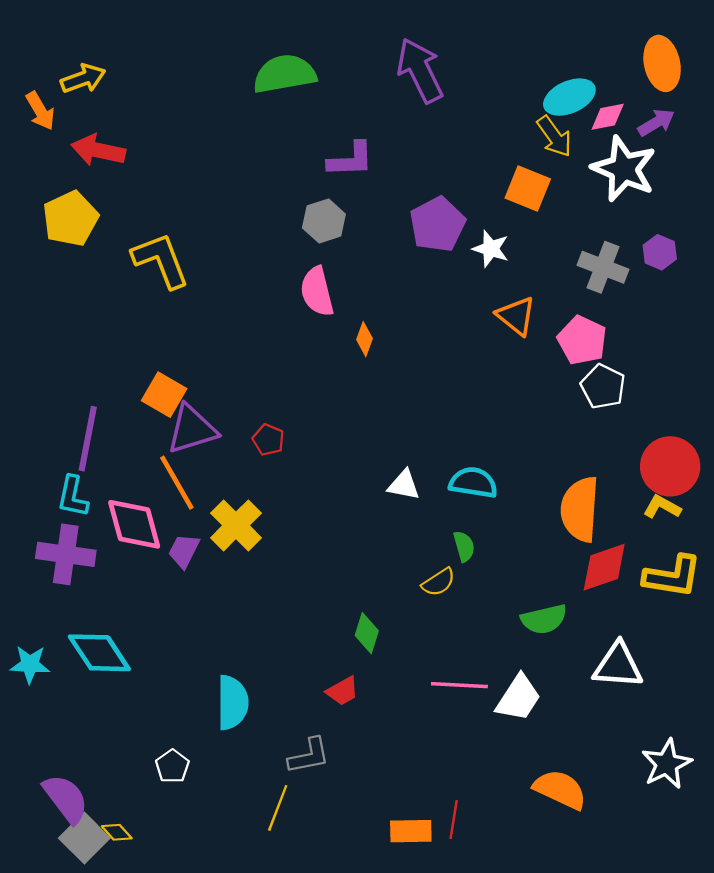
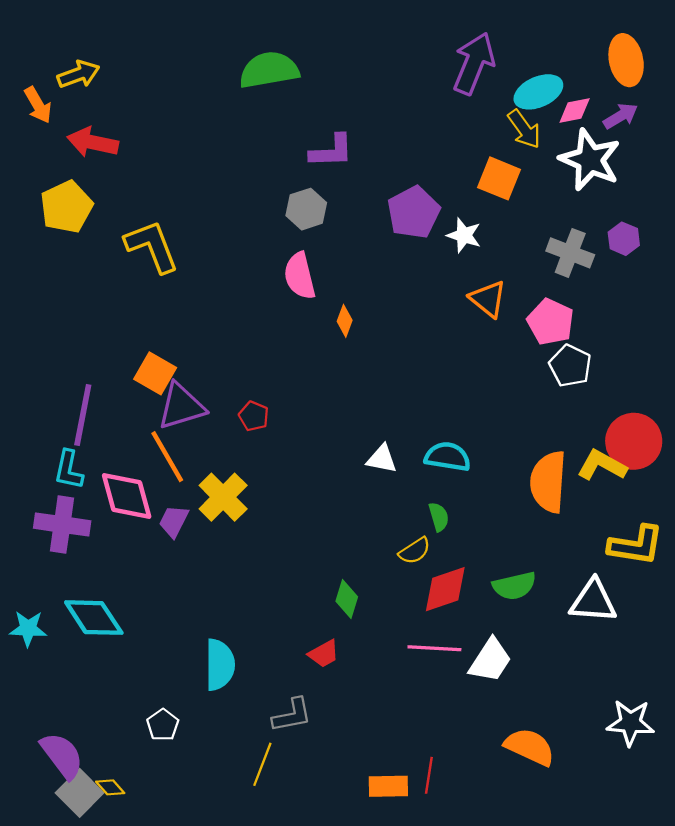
purple arrow: (420, 70) -> (474, 63), moved, turned 48
yellow L-shape: (662, 507) -> (602, 465), moved, size x1.4
red diamond: (604, 567) -> (445, 589), moved
white triangle: (618, 666) -> (593, 601), moved
white star: (667, 764) -> (630, 723), turned 30

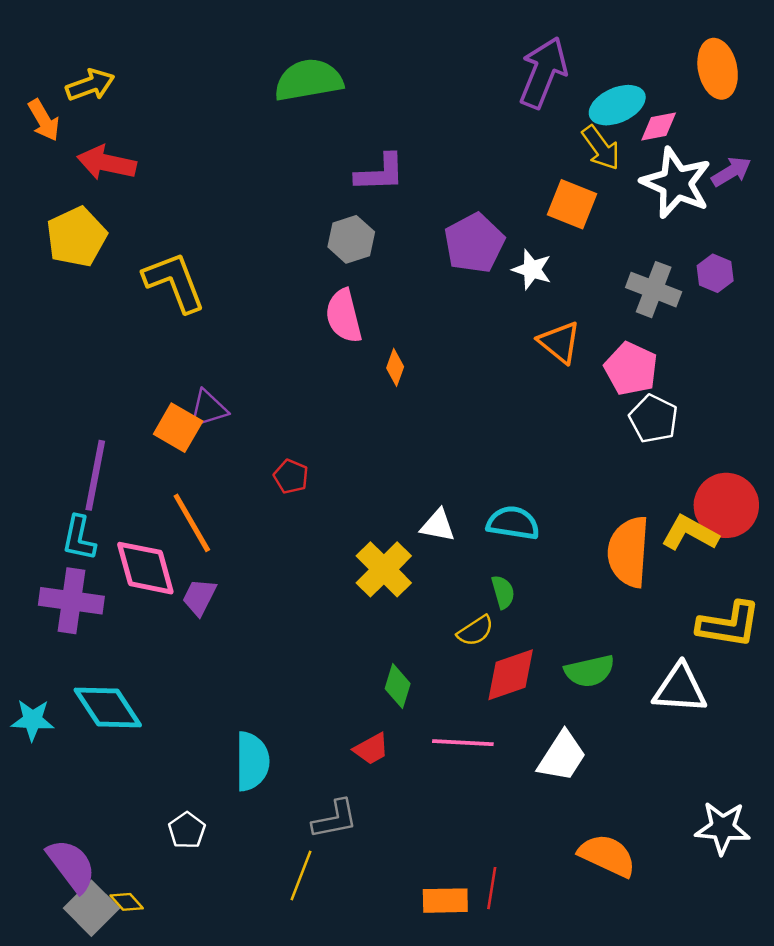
purple arrow: (621, 116) -> (731, 172), moved
purple triangle: (181, 406) -> (208, 409), moved, size x0.7
yellow cross: (223, 497) -> (384, 569), moved
pink line: (434, 648) -> (463, 743), moved

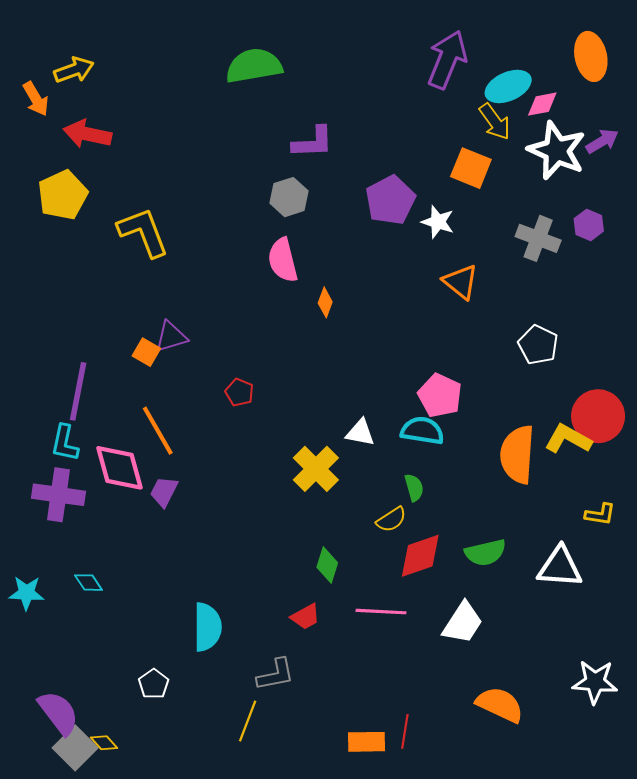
pink pentagon: (631, 369) -> (440, 396), moved
orange square: (178, 428) -> (146, 352), size x0.7
yellow L-shape: (729, 625) -> (600, 514), size x0.6
cyan diamond: (108, 707) -> (88, 583), size x0.5

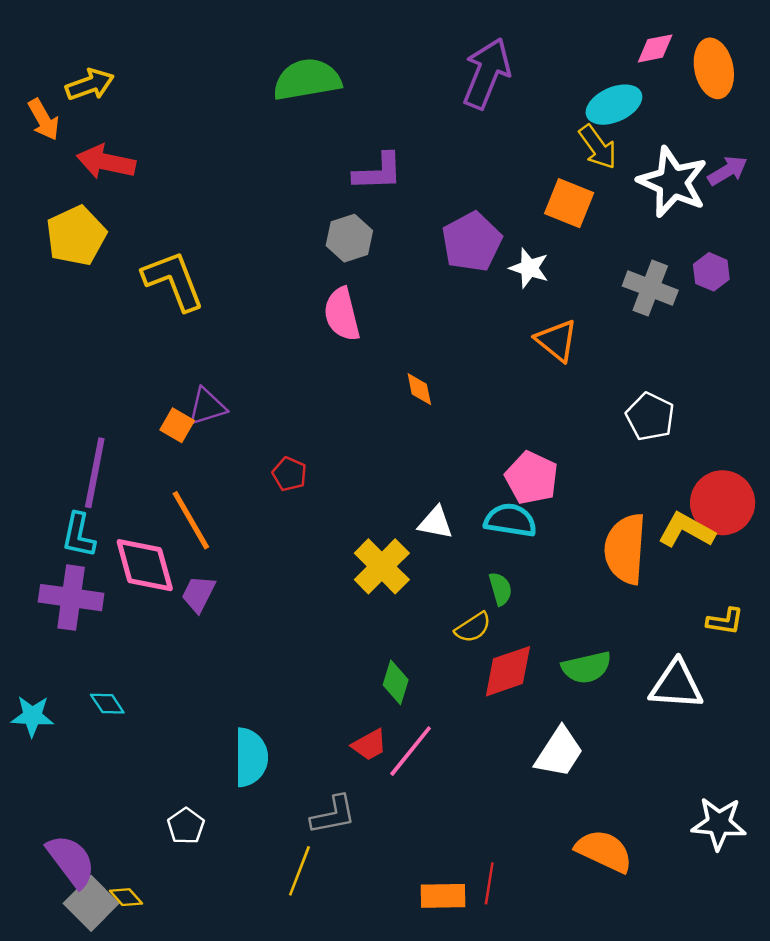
purple arrow: (447, 60) -> (487, 73), moved
pink diamond: (542, 104) -> (655, 48), moved
orange diamond: (325, 302) -> (419, 389), moved, turned -32
pink line: (381, 612) -> (411, 751), moved, turned -54

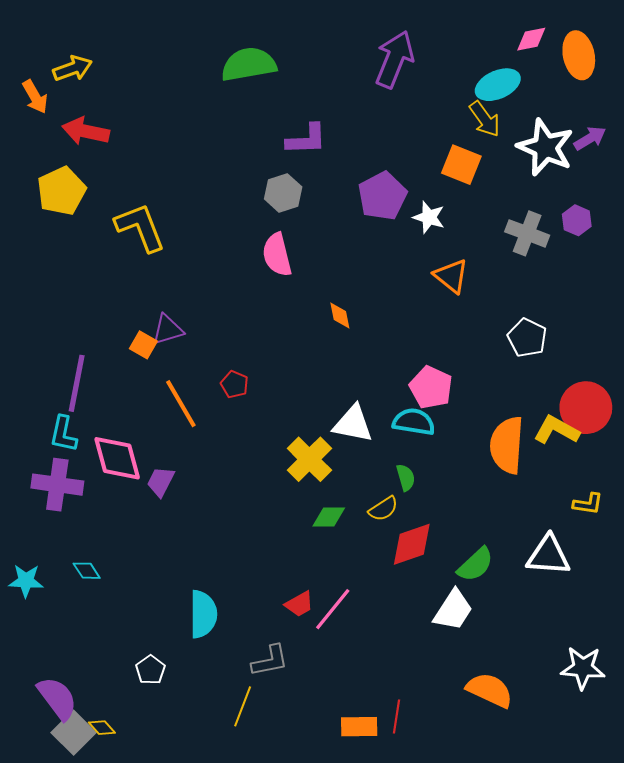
orange line: (191, 520) -> (181, 404), moved
white triangle: (436, 523) -> (353, 424), size x1.4
green semicircle: (587, 667) -> (475, 565), moved, turned -30
green diamond: (396, 682) -> (329, 517), moved, turned 72

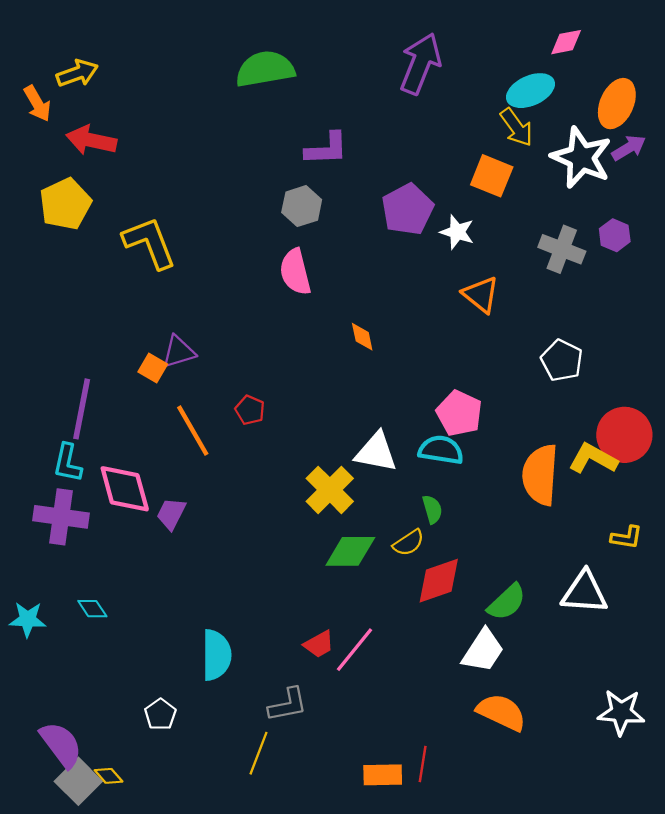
orange ellipse: (579, 55) -> (617, 104), moved, turned 36
green diamond: (329, 517) -> (350, 551), size x1.4
orange semicircle: (490, 690) -> (501, 712), moved

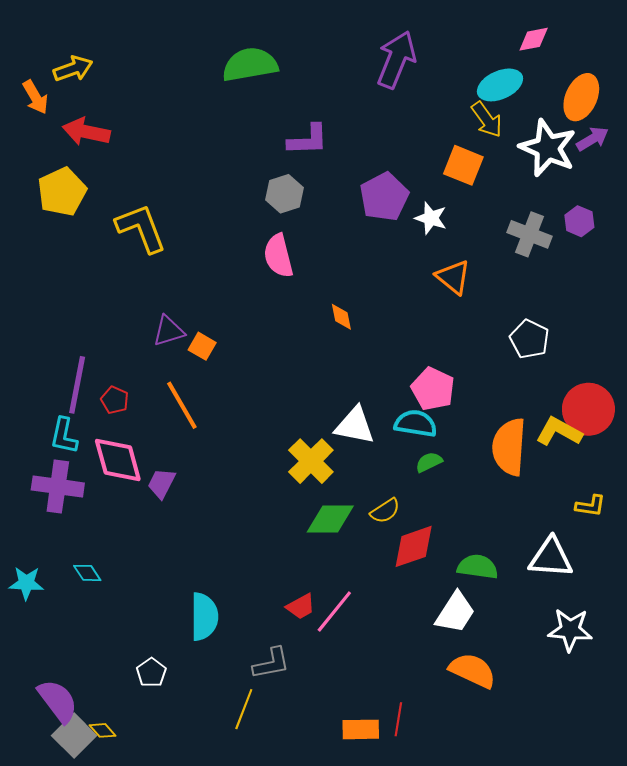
orange square: (153, 368) -> (202, 346), moved
red pentagon: (250, 410) -> (115, 400), moved
green semicircle: (432, 509) -> (429, 462), moved, turned -100
green semicircle: (507, 602) -> (478, 567), turned -129
white star: (621, 712) -> (570, 630), moved

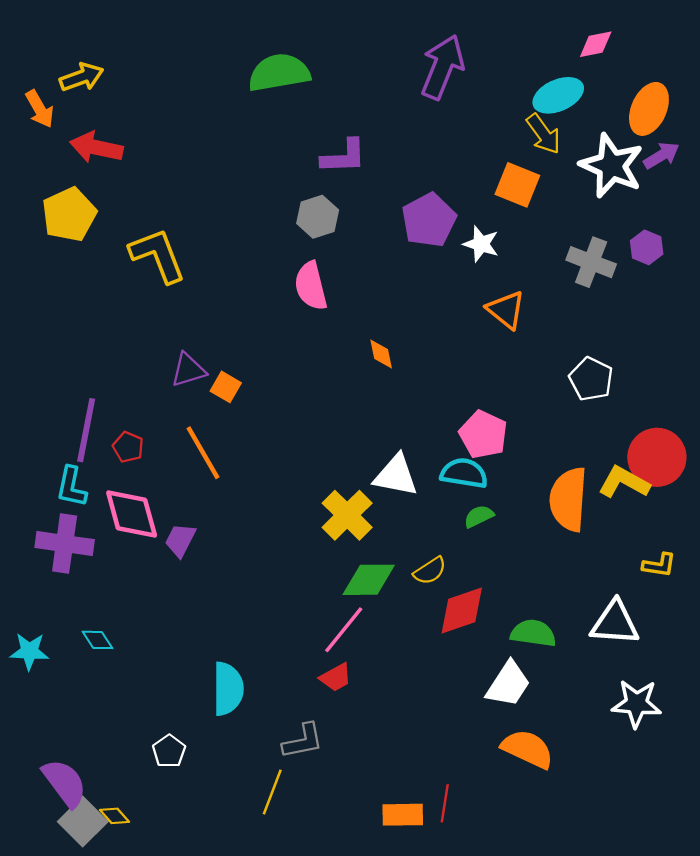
pink line: (334, 612) -> (344, 630), moved

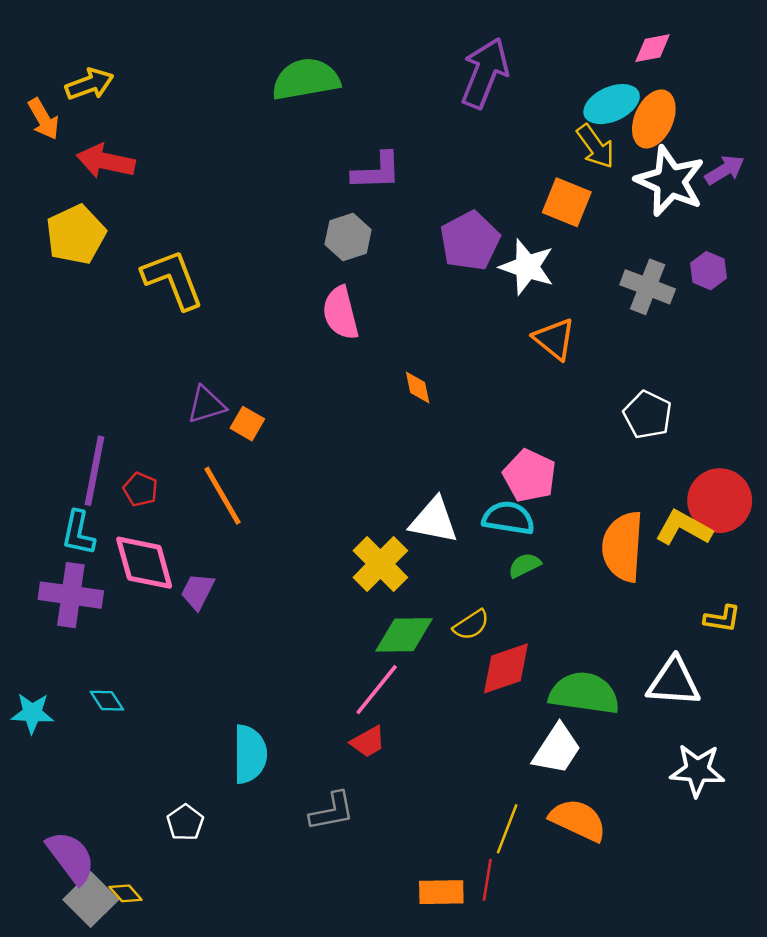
orange ellipse: (649, 109) -> (654, 119), moved
white star: (481, 244) -> (527, 267), size x1.4
green semicircle: (533, 633) -> (584, 693), size x1.4
yellow line: (272, 792) -> (507, 829), moved

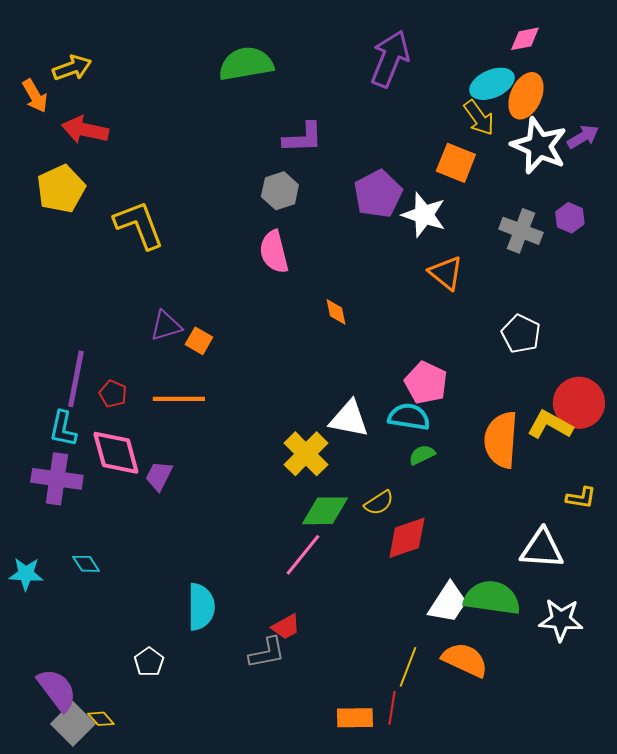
orange line: (222, 496) -> (179, 399), turned -60
green semicircle: (584, 693) -> (492, 598), moved
red trapezoid: (368, 742) -> (286, 627), moved

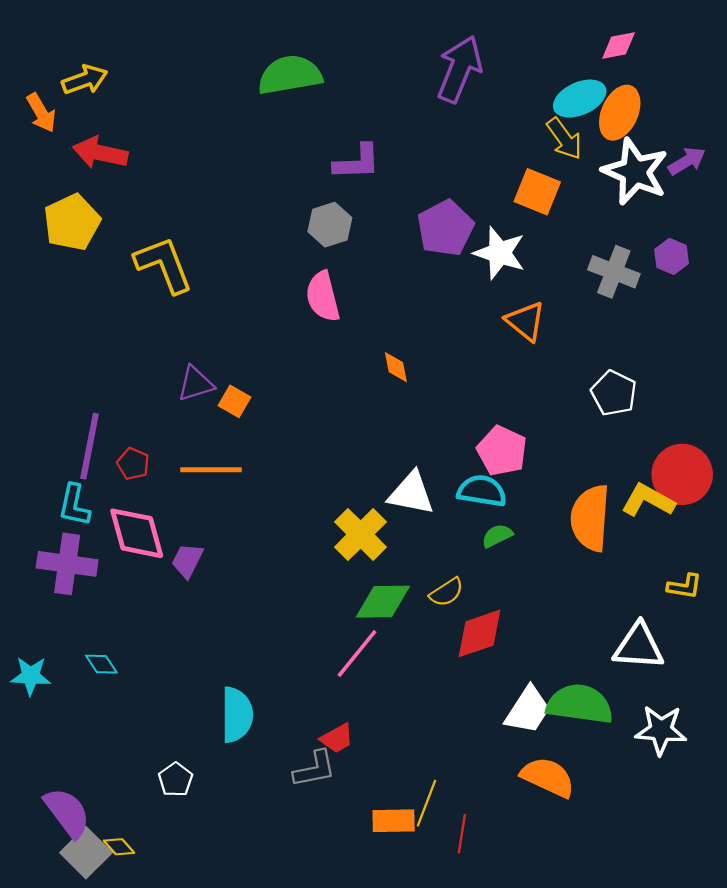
yellow line: (408, 667) -> (426, 803), moved
orange rectangle: (355, 718) -> (394, 821), moved

